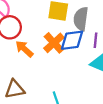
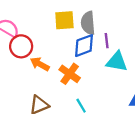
orange cross: (54, 43) -> (70, 74), moved

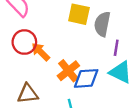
red circle: (21, 46) -> (24, 42), moved
blue diamond: (84, 46) -> (86, 78), moved

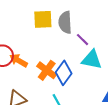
purple line: (116, 48) -> (82, 40), turned -40
blue diamond: (86, 78) -> (64, 73), turned -35

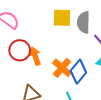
orange arrow: (19, 60) -> (35, 56), turned 36

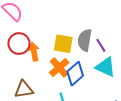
yellow square: (62, 18) -> (63, 44), moved
gray semicircle: (84, 22) -> (85, 40), moved

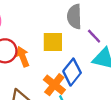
gray semicircle: (85, 40) -> (74, 17), moved
orange cross: (59, 67) -> (54, 85), moved

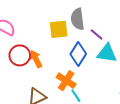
yellow square: (53, 42) -> (59, 29), moved
blue diamond: (72, 72) -> (78, 54), moved

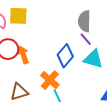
gray semicircle: (78, 19) -> (84, 21), moved
yellow square: (59, 29) -> (18, 16), moved

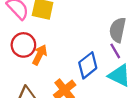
orange arrow: (23, 55) -> (40, 55), turned 36

